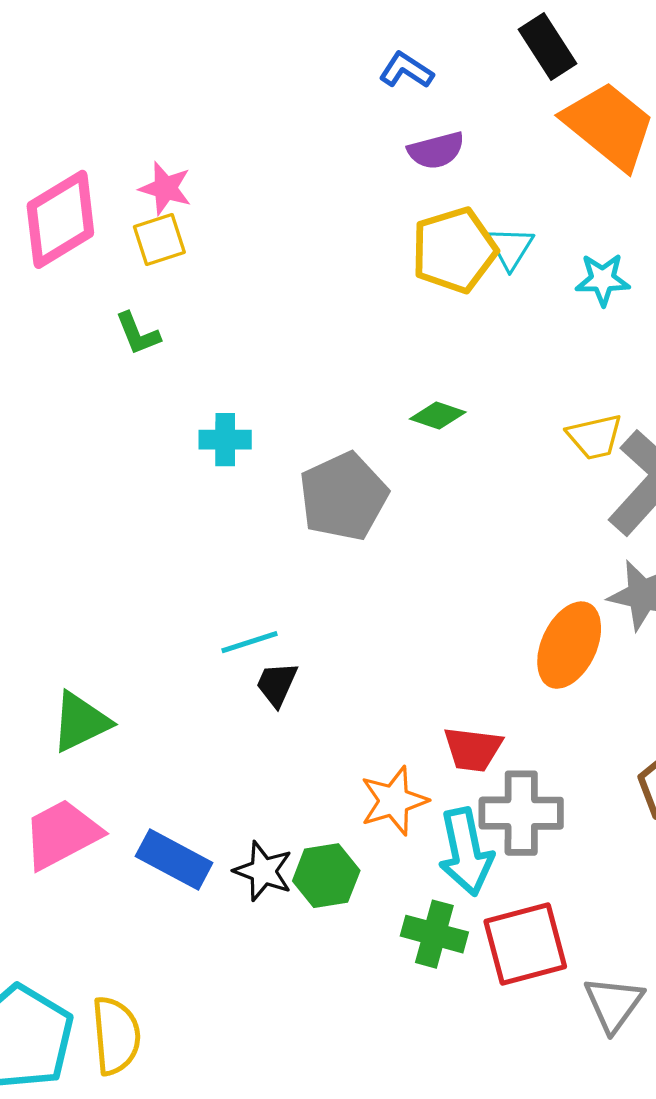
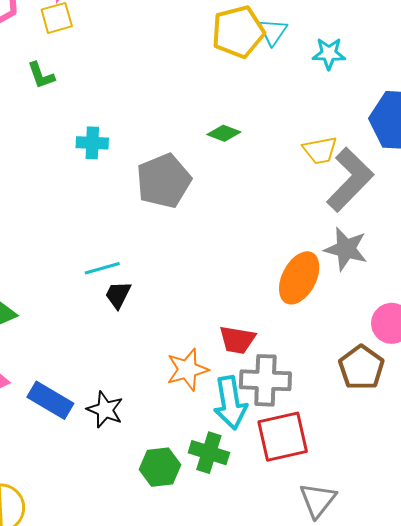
green hexagon: (326, 876) -> (160, 467), moved
red square: (525, 944) -> (283, 437), moved

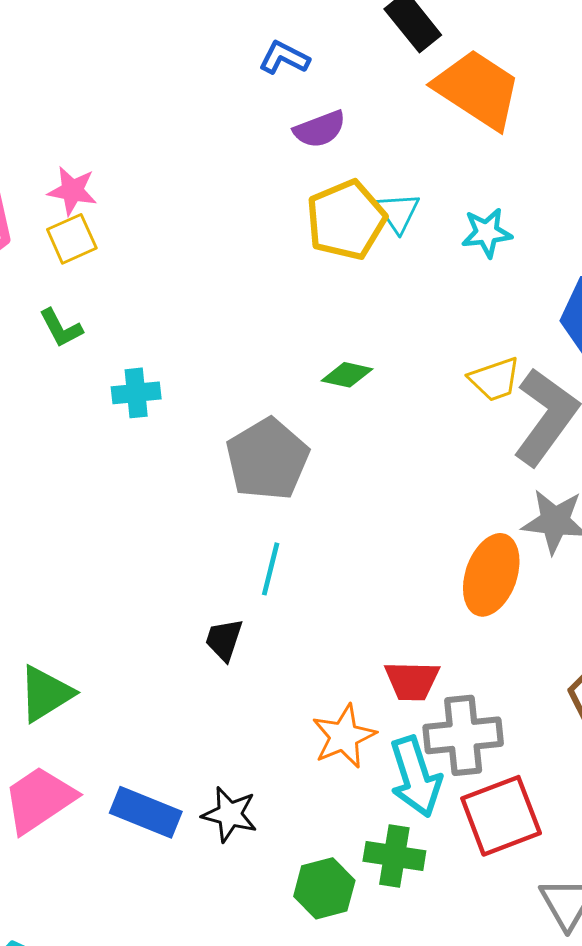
cyan cross: (92, 143) -> (136, 393), moved
cyan line: (102, 268) -> (271, 569), moved, turned -52

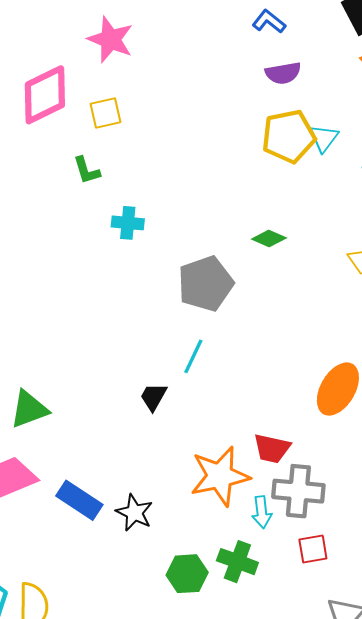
pink star: (72, 191) -> (110, 39), moved, size x1.4
orange star: (344, 736) -> (220, 476), size x1.4
cyan arrow: (416, 777) -> (262, 512), size x0.6
red square: (501, 816) -> (313, 549), size x0.6

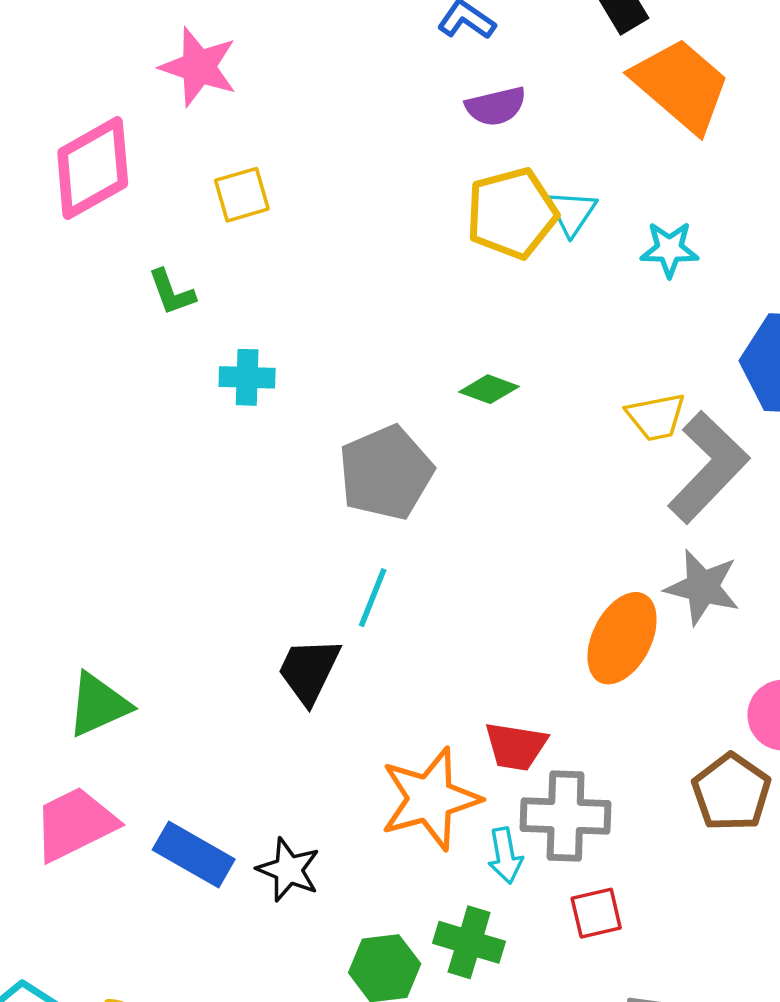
yellow square: (105, 113) -> (242, 195), moved
black trapezoid: (153, 397) -> (309, 671), size x1.4

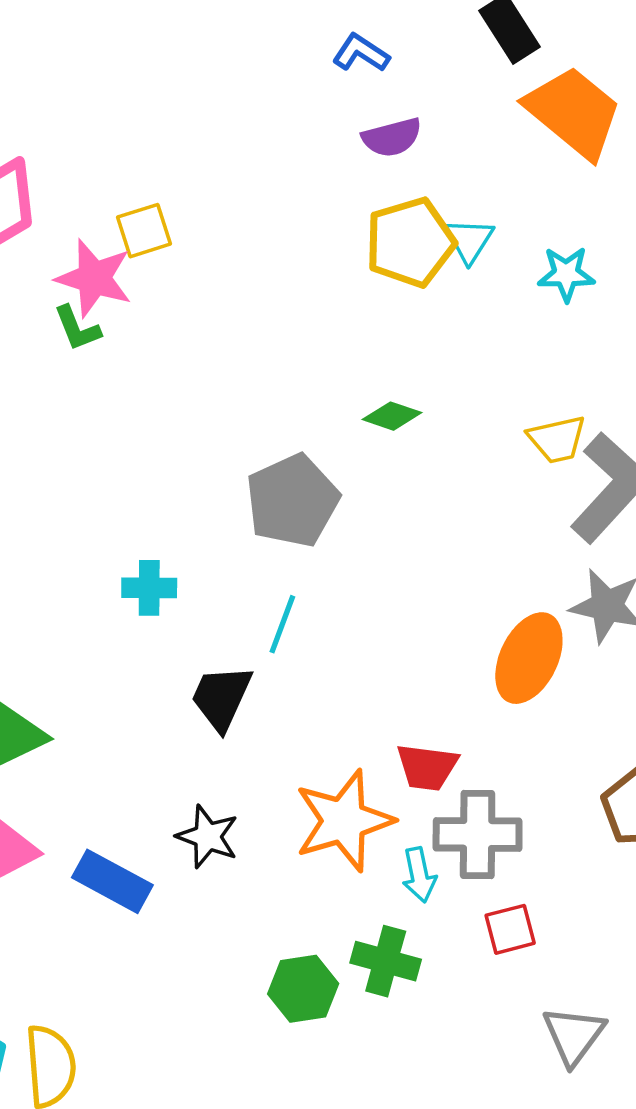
pink star: (199, 67) -> (94, 278), moved
cyan cross: (247, 377) -> (149, 588), moved
black star: (289, 870) -> (208, 837), moved

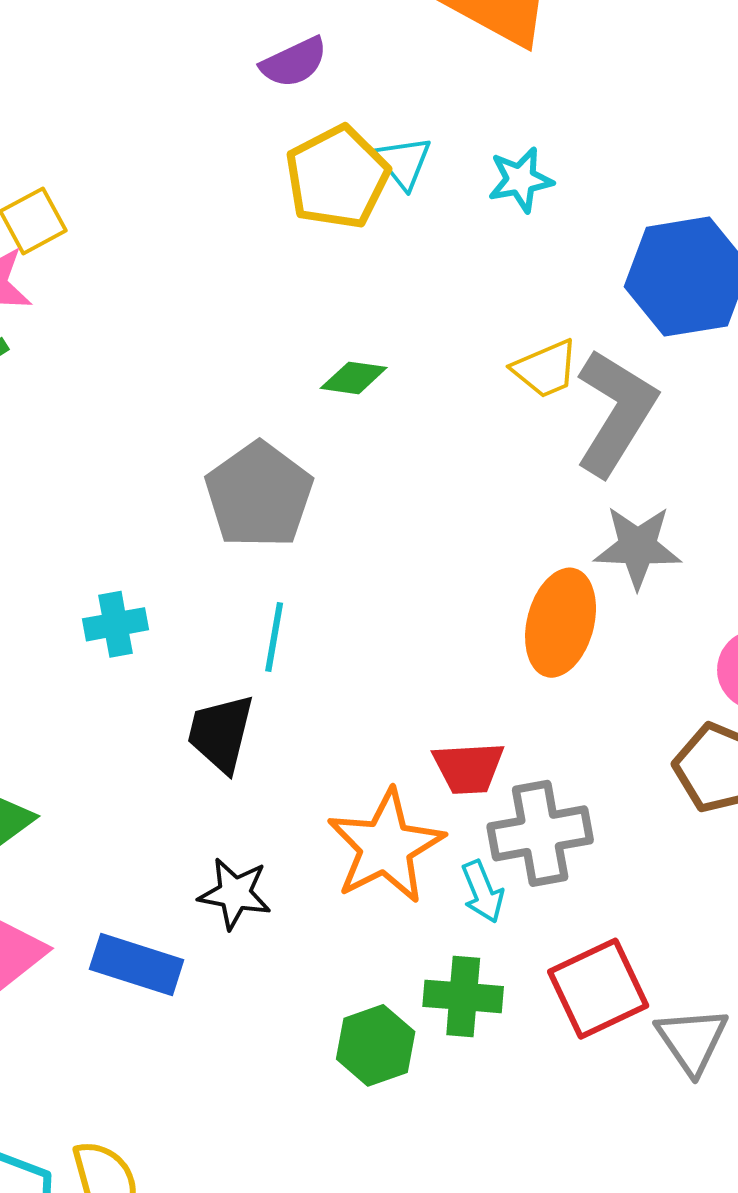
red square: (510, 929) -> (598, 989), moved, size x1.6

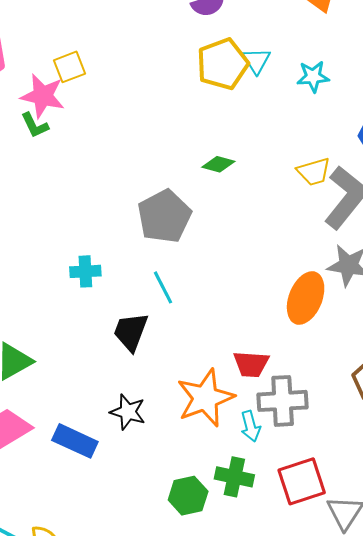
cyan line: (274, 637) -> (163, 287), turned -44

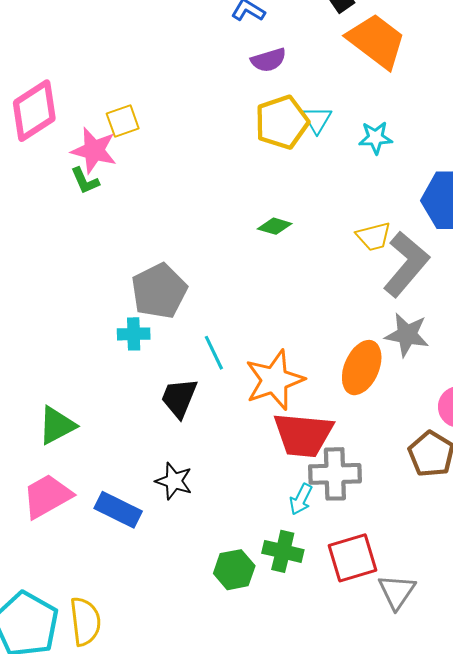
gray pentagon: (164, 216) -> (159, 291), moved
red trapezoid: (251, 364) -> (303, 435), size x1.6
orange star: (205, 398) -> (275, 380), moved
cyan arrow: (250, 426) -> (301, 499), turned 40

